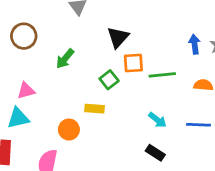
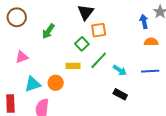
blue arrow: (195, 44) -> (144, 21), moved
green line: (162, 75) -> (99, 60), moved, turned -36
cyan triangle: (18, 118) -> (33, 84), moved

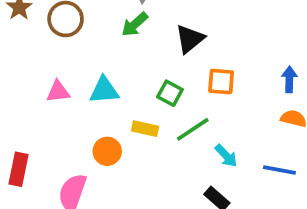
orange square: (99, 30) -> (221, 82), moved
green arrow: (48, 31) -> (135, 24), moved
green square: (82, 44) -> (170, 93), turned -32
cyan triangle: (33, 84) -> (104, 90), moved

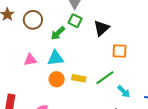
green arrow: (135, 24) -> (58, 33), moved
green square: (170, 93) -> (75, 21), moved
orange circle: (107, 151) -> (57, 79), moved

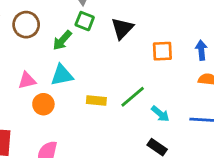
orange square: (119, 51) -> (162, 51), moved
orange circle: (57, 79) -> (43, 104), moved

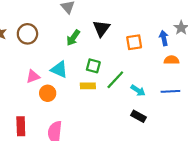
green square: (85, 21) -> (93, 66), moved
green arrow: (62, 40) -> (73, 38), moved
cyan triangle: (62, 75) -> (59, 69), turned 42

